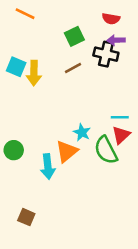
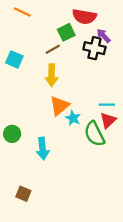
red semicircle: (111, 19) -> (84, 17), moved, size x1.5
purple arrow: (116, 40) -> (103, 36), turned 49
brown line: (73, 68) -> (53, 49), moved
yellow arrow: (34, 73) -> (52, 75), moved
orange triangle: (67, 151) -> (59, 106), moved

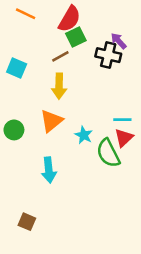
red semicircle: (84, 17) -> (69, 19), moved, turned -70
orange triangle: (59, 106) -> (51, 121), moved
green circle: (12, 134) -> (14, 130), moved

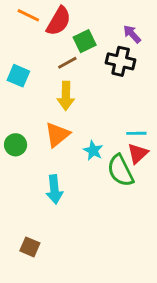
red semicircle: (69, 19) -> (59, 21), moved
purple arrow: (119, 41) -> (132, 34), moved

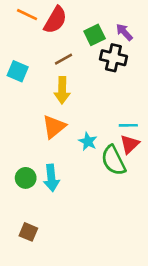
green square: (85, 41) -> (95, 35), moved
green circle: (16, 145) -> (26, 178), moved

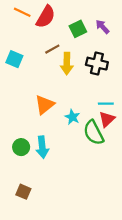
black cross: (113, 58) -> (97, 64), moved
yellow arrow: (62, 90) -> (67, 64), moved

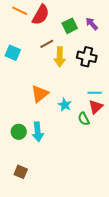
green semicircle: (94, 133) -> (84, 119), size x0.6

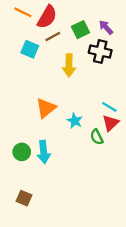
brown line: (47, 44) -> (53, 37), moved
cyan square: (13, 53) -> (30, 49), moved
black cross: (87, 57) -> (100, 52), moved
cyan line: (95, 93) -> (109, 107), turned 32

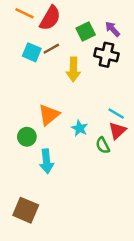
brown line: (53, 37) -> (51, 49), moved
green circle: (22, 152) -> (27, 137), moved
brown square: (24, 198) -> (26, 210), size x1.5

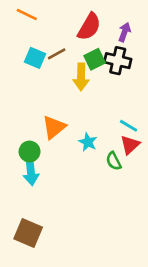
red semicircle: (50, 18) -> (89, 27), moved
purple arrow: (113, 29) -> (124, 32), turned 63
green square: (86, 32) -> (95, 59), moved
cyan arrow: (46, 161) -> (31, 172), moved

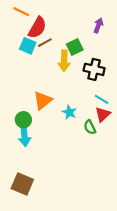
red semicircle: (89, 27) -> (37, 28), moved
black cross: (118, 61) -> (94, 69), moved

